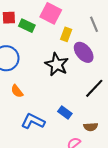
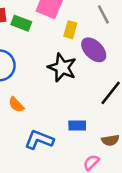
blue rectangle: (65, 112) -> (77, 126), turned -32

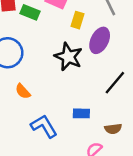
purple ellipse: (94, 50) -> (100, 40), turned 70
blue L-shape: (39, 140) -> (44, 126), turned 36

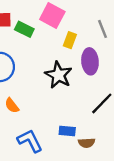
purple ellipse: (100, 40) -> (90, 61), turned -35
brown semicircle: (113, 129) -> (87, 143), moved

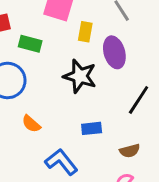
green rectangle: (24, 29) -> (30, 44), moved
blue rectangle: (67, 131) -> (92, 128), moved

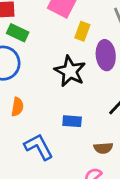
green rectangle: (30, 44) -> (18, 33), moved
orange semicircle: (31, 124) -> (17, 107), turned -132

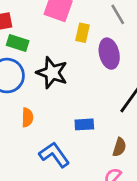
black star: (70, 71) -> (52, 73), moved
brown semicircle: (103, 148) -> (119, 147), turned -60

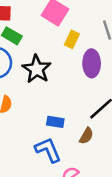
brown semicircle: (119, 147) -> (86, 136), moved
blue L-shape: (54, 155) -> (48, 150), moved

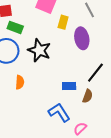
blue rectangle: (55, 122) -> (69, 86), moved

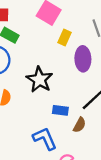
black star: (39, 50) -> (39, 80), moved

